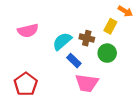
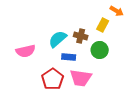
pink semicircle: (28, 31) -> (26, 51), moved
blue rectangle: (74, 61) -> (69, 57), turned -40
red pentagon: (26, 84) -> (53, 79), moved

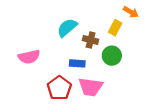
cyan semicircle: (58, 39) -> (67, 28), moved

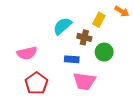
yellow rectangle: (115, 28) -> (99, 20), moved
red pentagon: (59, 88) -> (36, 83), moved

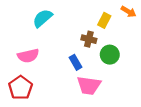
cyan semicircle: (62, 26) -> (43, 18), moved
blue rectangle: (72, 59) -> (76, 62), turned 56
red pentagon: (36, 83) -> (20, 88), moved

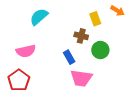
yellow rectangle: (104, 20) -> (95, 19), turned -48

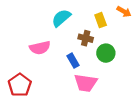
cyan semicircle: (39, 17) -> (61, 18), moved
pink semicircle: (26, 51) -> (40, 48), moved

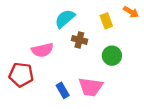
brown cross: (86, 38) -> (79, 40), moved
blue rectangle: (73, 61) -> (63, 90), moved
red pentagon: (20, 85) -> (21, 75), moved, turned -30

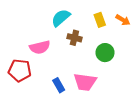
orange arrow: (131, 12) -> (123, 20), moved

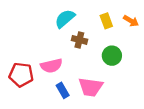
pink semicircle: (40, 47) -> (51, 66), moved

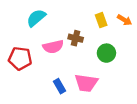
cyan semicircle: (65, 19) -> (36, 18), moved
pink semicircle: (51, 66) -> (53, 47), moved
red pentagon: (21, 75) -> (20, 58), moved

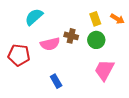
green circle: (106, 53) -> (96, 40), moved
pink trapezoid: (86, 83) -> (104, 70), moved, turned 110

